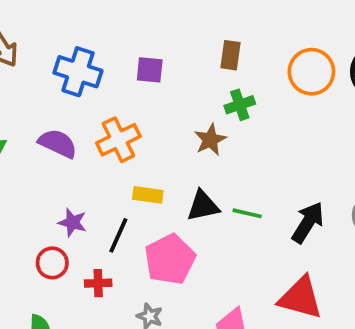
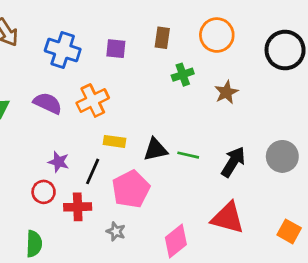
brown rectangle: (231, 55) -> (162, 38), moved
orange circle: (311, 72) -> (217, 35), moved
brown star: (210, 140) -> (226, 92), moved
red cross: (98, 283) -> (78, 207), size x1.4

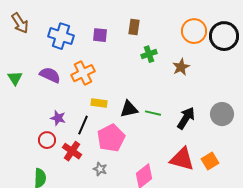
orange circle: (217, 35) -> (194, 31), moved
red cross: (78, 207) -> (72, 151), turned 36
orange square: (289, 231) -> (210, 161), moved, turned 30

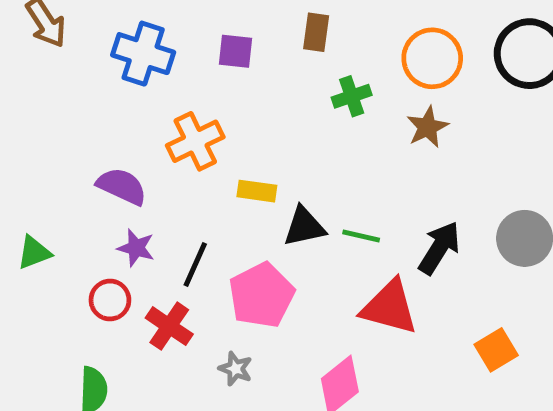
orange circle: (194, 31) -> (432, 58), moved
purple semicircle: (50, 75) -> (122, 186), moved
green triangle: (15, 78) -> (34, 253), moved, turned 42
yellow rectangle: (99, 103) -> (257, 191), moved
red triangle: (182, 159) -> (390, 307), moved

